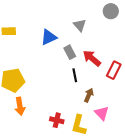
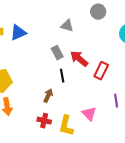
gray triangle: (80, 25) -> (67, 26), turned -32
blue triangle: (49, 37) -> (18, 33), moved
brown arrow: (89, 95) -> (48, 96), moved

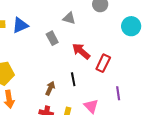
gray rectangle: (57, 53) -> (52, 38), moved
black line: (62, 76) -> (73, 79), moved

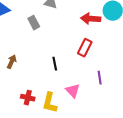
red arrow: (81, 51) -> (91, 19), moved, turned -36
brown arrow: (50, 88) -> (12, 62), moved

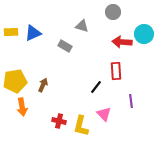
gray rectangle: (34, 23) -> (65, 46), turned -32
red rectangle: (85, 48) -> (116, 71), turned -30
black line: (55, 64) -> (96, 87), moved, turned 48

